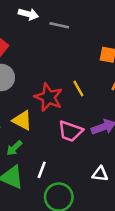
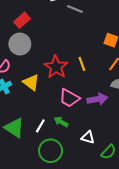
green arrow: (14, 148) -> (61, 122), moved, turned 64

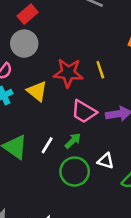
red star: (56, 67) -> (68, 73), turned -30
green arrow: (61, 122) -> (73, 141), turned 104
green circle: (51, 151) -> (75, 172), moved

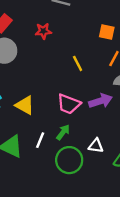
red star: (68, 73) -> (43, 31), moved, size x0.6
yellow triangle: (37, 91) -> (25, 105), moved

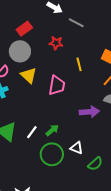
yellow line: (78, 63) -> (79, 64), moved
pink trapezoid: (69, 104) -> (57, 85), moved, turned -115
yellow triangle: (25, 105) -> (29, 75), moved

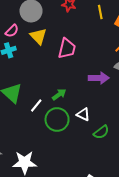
yellow line: (79, 64) -> (100, 12), moved
white line: (32, 132) -> (36, 105), moved

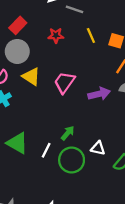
pink trapezoid: (67, 49) -> (64, 82), turned -145
purple arrow: (99, 78) -> (99, 94), moved

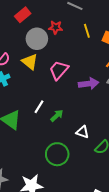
gray circle: (17, 51) -> (37, 39), moved
white line: (46, 150) -> (39, 107), moved
green circle: (72, 160) -> (57, 154), moved

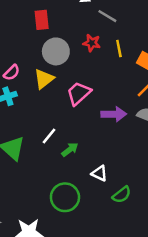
red rectangle: (23, 15) -> (42, 20), turned -63
red star: (56, 27) -> (92, 43), moved
yellow triangle: (30, 62) -> (44, 79), turned 36

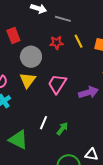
white triangle: (99, 173) -> (91, 154), moved

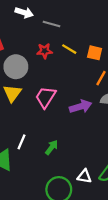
yellow line: (79, 41) -> (69, 49), turned -32
white line: (44, 123) -> (21, 142), moved

